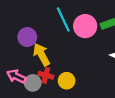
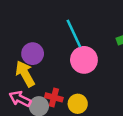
pink circle: (85, 26) -> (84, 60), moved
yellow arrow: (41, 54) -> (25, 74), moved

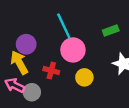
red cross: (54, 97) -> (51, 71), moved
yellow circle: (78, 104) -> (84, 77), moved

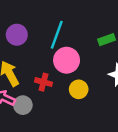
cyan line: (64, 26) -> (57, 35), turned 45
purple circle: (26, 44) -> (17, 35), moved

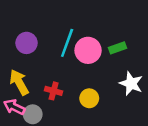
pink circle: (67, 60) -> (88, 50), moved

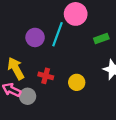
purple circle: (27, 43) -> (35, 37), moved
pink circle: (88, 50) -> (76, 14), moved

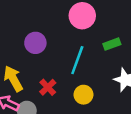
cyan line: (57, 34) -> (77, 60), moved
red cross: (46, 76) -> (48, 87), turned 32

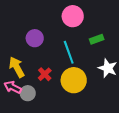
cyan line: (77, 60) -> (69, 52), turned -40
yellow circle: (84, 95) -> (74, 80), size x1.6

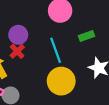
red cross: (45, 74) -> (17, 51), moved

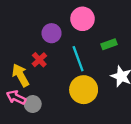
purple circle: (18, 35) -> (52, 33), moved

